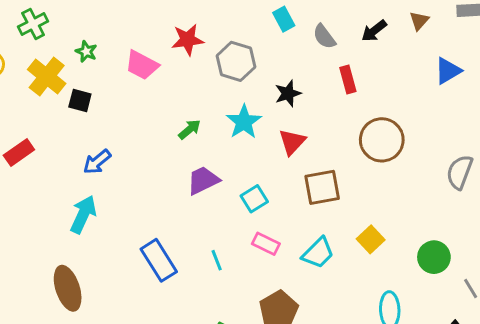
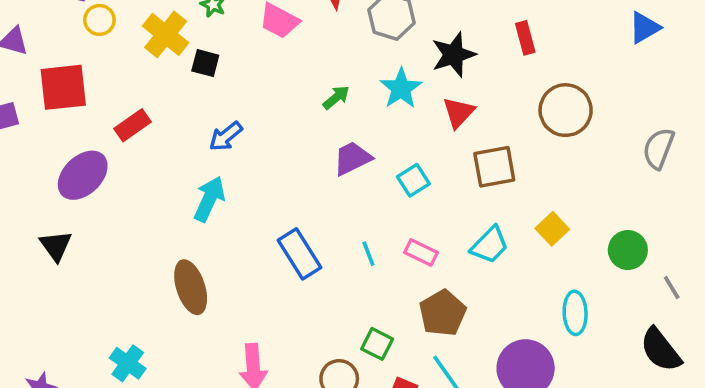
black star: (288, 93) -> (454, 55), size x1.4
pink rectangle: (266, 244) -> (421, 253), moved

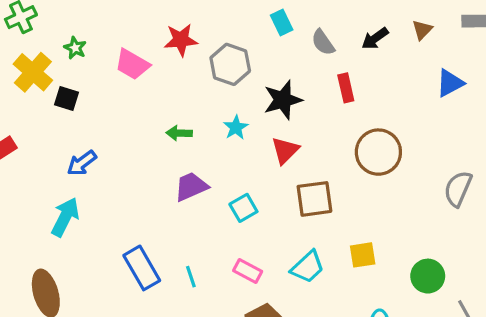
cyan star: (401, 88) -> (236, 127), size x0.7
green arrow: (336, 98) -> (179, 133), turned -140
yellow square: (552, 229) -> (363, 255), turned 32
cyan line: (368, 254) -> (191, 277), moved

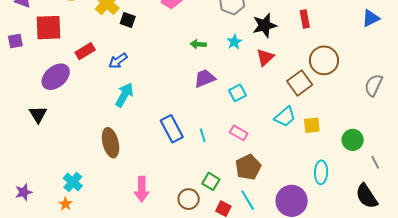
blue arrow: (82, 163) -> (118, 61), moved
brown square: (314, 199) -> (300, 83), moved, turned -30
cyan trapezoid: (308, 267) -> (285, 117), moved

